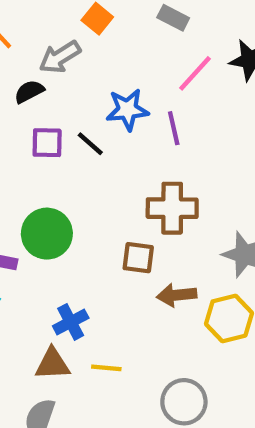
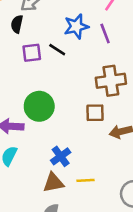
black semicircle: (29, 92) -> (17, 24), turned -42

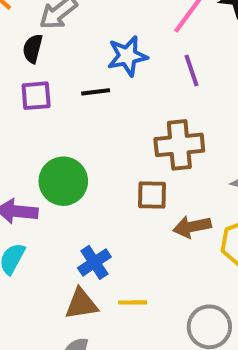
purple line: (105, 34) -> (191, 71), moved
black line: (57, 50) -> (96, 92), turned -42
purple square: (32, 53) -> (36, 96), moved

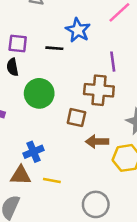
black semicircle: (33, 49) -> (13, 67), moved, turned -36
blue star: (127, 56) -> (78, 30), turned 30
purple line: (191, 71) -> (113, 62), moved
green circle: (63, 181) -> (39, 93), moved

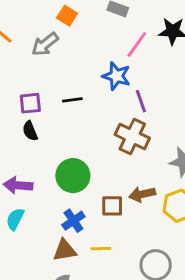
blue star: (78, 30) -> (116, 76), moved
brown cross: (99, 90) -> (132, 136), turned 32
green circle: (39, 93) -> (73, 176), moved
brown square: (76, 118) -> (112, 206), moved

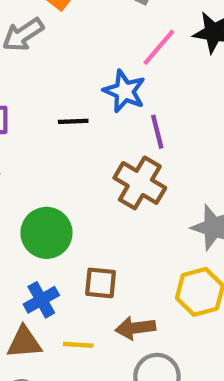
black line: (72, 100) -> (73, 121), moved
brown arrow: (142, 194) -> (135, 328), moved

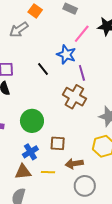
black line: (73, 121) -> (43, 69), turned 56

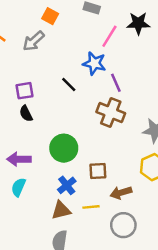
gray circle: (85, 186) -> (123, 225), moved

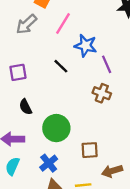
pink line: (109, 36) -> (63, 23), moved
brown cross: (111, 113) -> (102, 93), size x0.7
black semicircle: (26, 114) -> (26, 107), moved
blue cross: (67, 185) -> (49, 163), moved

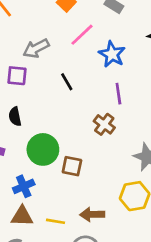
gray arrow: (26, 24) -> (36, 48), moved
blue star: (86, 46) -> (112, 54), moved
brown square: (90, 150) -> (72, 166), moved

